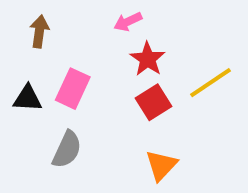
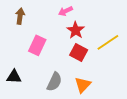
black triangle: (28, 98) -> (14, 77), moved
red square: (153, 102) -> (79, 52), turned -30
gray semicircle: (67, 150) -> (54, 82), moved

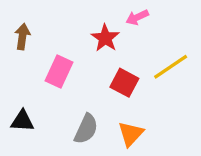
pink arrow: (65, 11) -> (137, 17), moved
brown arrow: (20, 16) -> (22, 36), moved
red star: (76, 30) -> (105, 38), moved

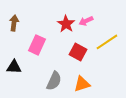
pink arrow: (137, 17) -> (86, 21), moved
black triangle: (22, 121) -> (14, 67), moved
orange triangle: (131, 134) -> (82, 84), turned 30

